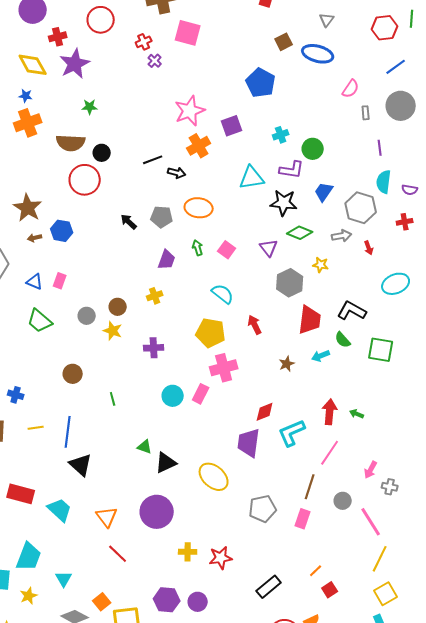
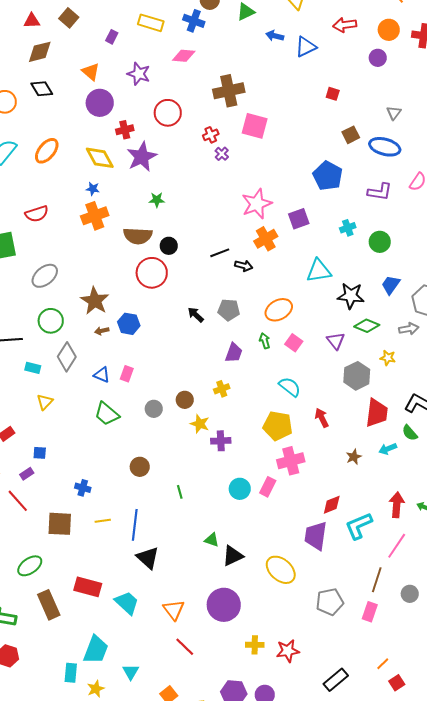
purple L-shape: (292, 170) -> (380, 192), moved
orange ellipse: (199, 208) -> (279, 310), moved, turned -36
yellow star: (113, 331) -> (200, 424), moved

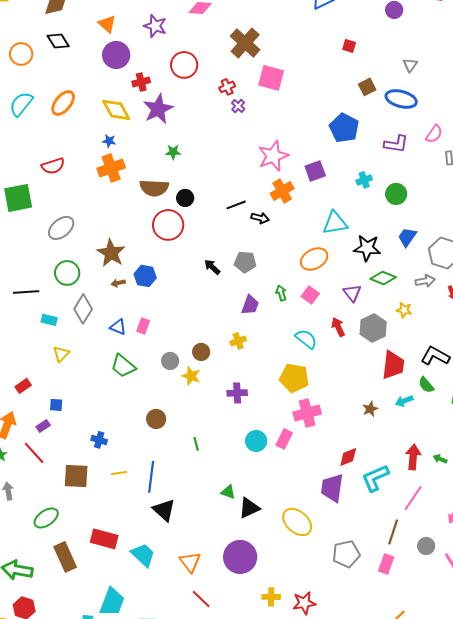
brown cross: (229, 91) -> (245, 43), turned -36
orange ellipse: (279, 310) -> (314, 259), moved
red arrow: (322, 418) -> (338, 327), moved
yellow star: (200, 424) -> (191, 376), moved

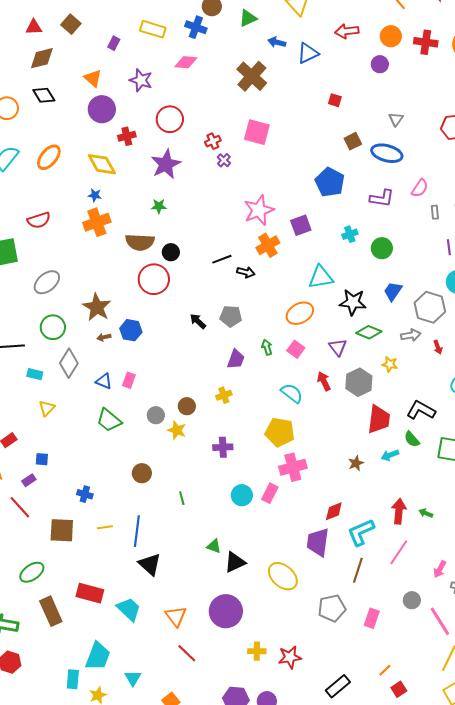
brown cross: (245, 43) -> (252, 76), moved
purple star: (158, 109) -> (166, 164), moved
brown line: (393, 532) -> (358, 570), moved

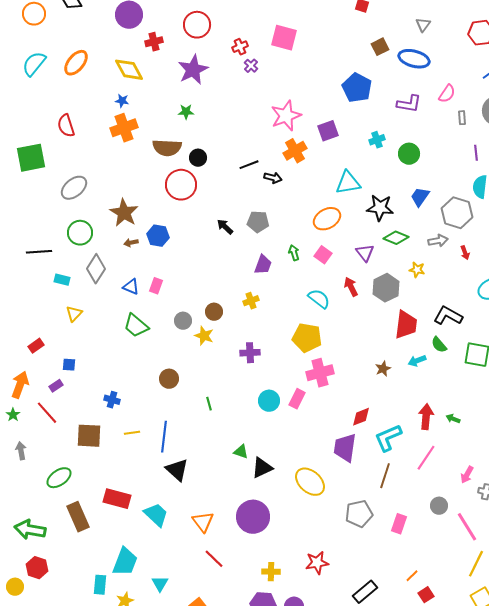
red semicircle: (39, 220) -> (66, 126), turned 90
yellow cross: (257, 651) -> (271, 572), moved

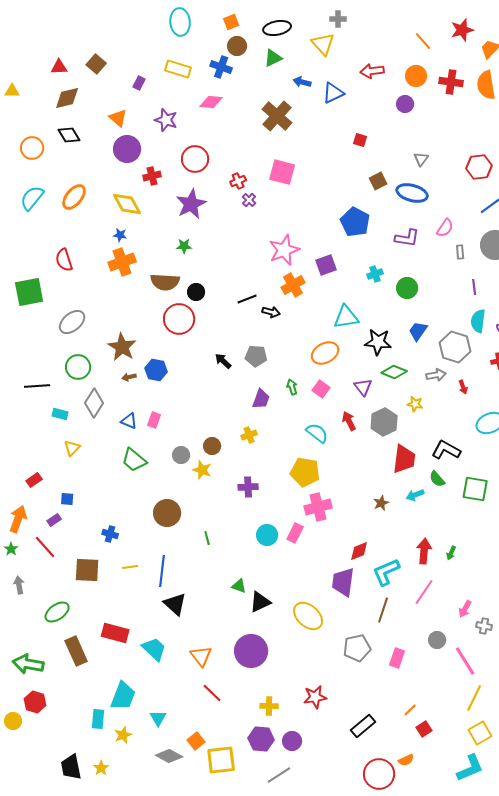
brown circle: (169, 379) -> (167, 513), size x1.4
green arrow: (453, 419) -> (451, 553), turned -88

